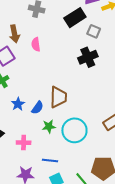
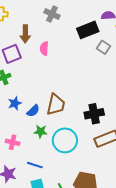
black cross: (88, 57) -> (94, 114), moved

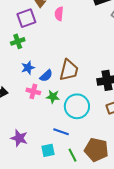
pink cross: (13, 142) -> (33, 91), moved
blue line: (35, 165) -> (61, 132), moved

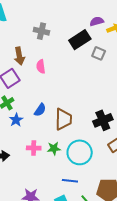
blue star: (28, 68) -> (16, 120), moved
blue semicircle: (46, 76) -> (40, 110), moved

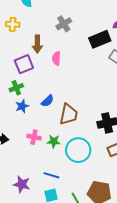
gray cross: (41, 31) -> (64, 24), turned 35
blue line: (70, 181) -> (51, 175), moved

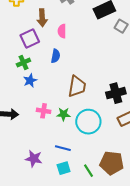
blue semicircle: (47, 101) -> (56, 56), moved, turned -32

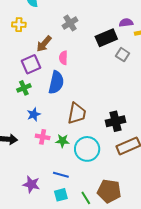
brown arrow: (42, 18) -> (44, 44), turned 42
blue semicircle: (56, 56) -> (56, 82), size x1.6
blue star: (30, 81) -> (34, 114), moved

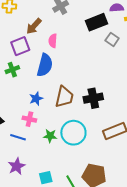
blue star: (34, 114) -> (36, 99), moved
black cross: (115, 121) -> (93, 98), moved
green star: (62, 141) -> (50, 136), moved
blue line: (61, 175) -> (18, 137), moved
purple star: (31, 184) -> (17, 166), turned 30

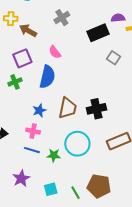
brown arrow: (34, 26) -> (28, 31), moved, turned 78
gray square: (112, 39) -> (114, 58), moved
pink semicircle: (53, 41) -> (55, 52), turned -40
green star: (50, 136) -> (54, 155), moved
blue line: (18, 137) -> (32, 150), moved

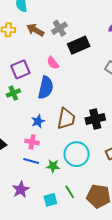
brown arrow: (28, 31) -> (35, 30), moved
black rectangle: (98, 33) -> (79, 45), moved
green line: (75, 193) -> (70, 192), moved

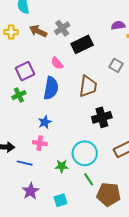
brown trapezoid: (66, 119) -> (88, 86), moved
blue line: (31, 161) -> (25, 163), moved
green line: (70, 192) -> (89, 179), moved

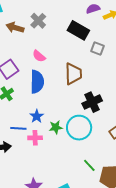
black rectangle: (82, 44) -> (78, 30), moved, turned 65
cyan circle: (85, 153) -> (79, 128), moved
blue line: (25, 163) -> (18, 128), moved
green star: (62, 166) -> (56, 127), moved

